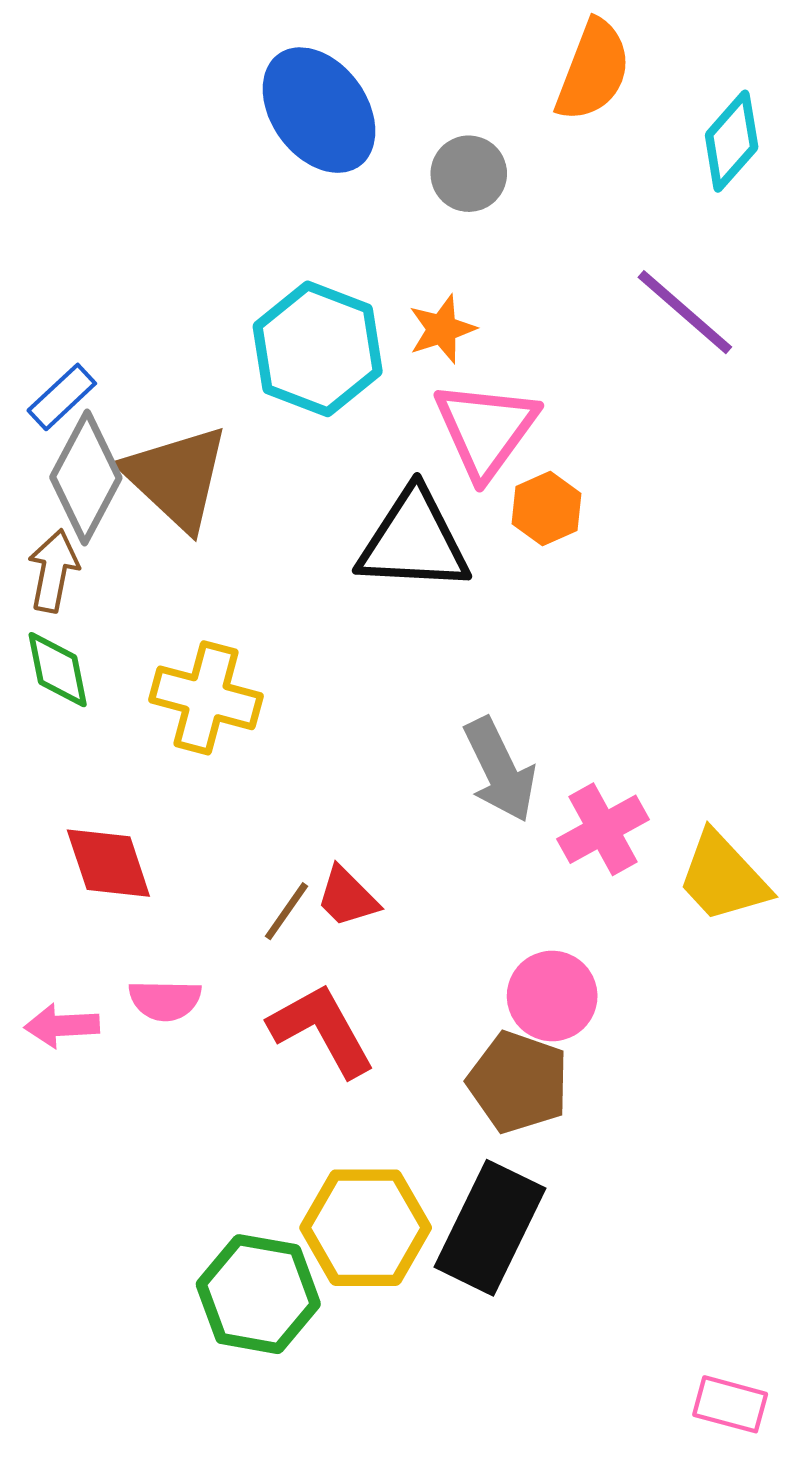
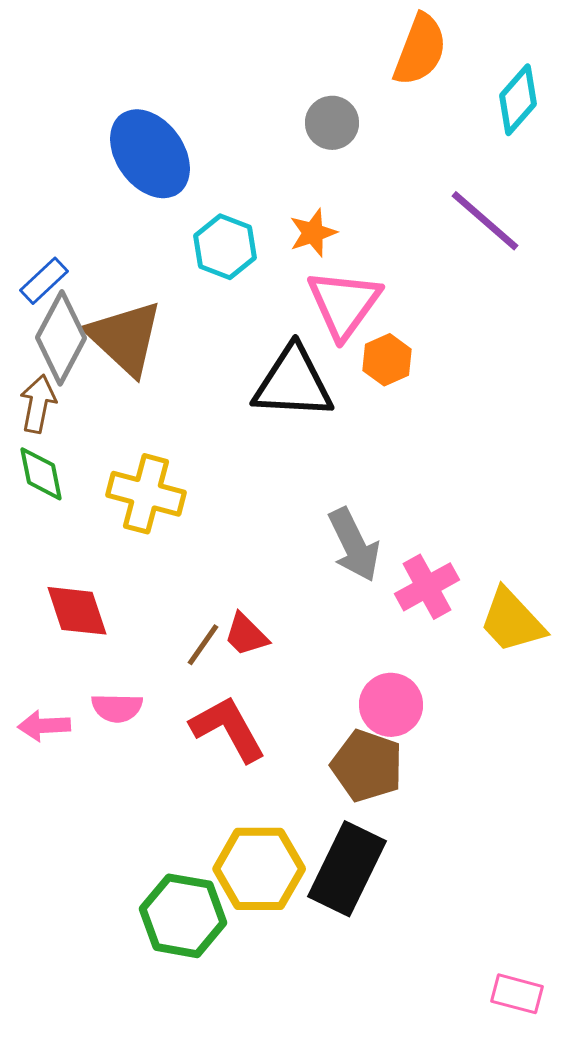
blue ellipse: (319, 110) -> (150, 154), moved
cyan hexagon: (318, 349) -> (225, 247), size x0.7

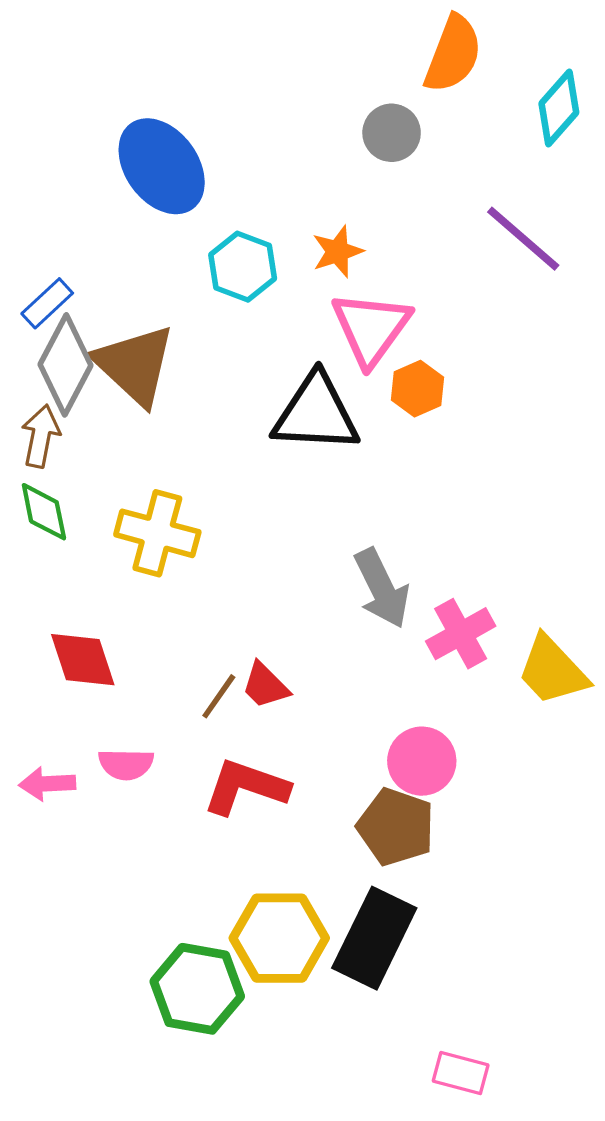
gray circle: (332, 123) -> (392, 133), moved
red L-shape: (228, 729) -> (246, 787), turned -42
pink rectangle: (517, 994) -> (461, 1073), moved

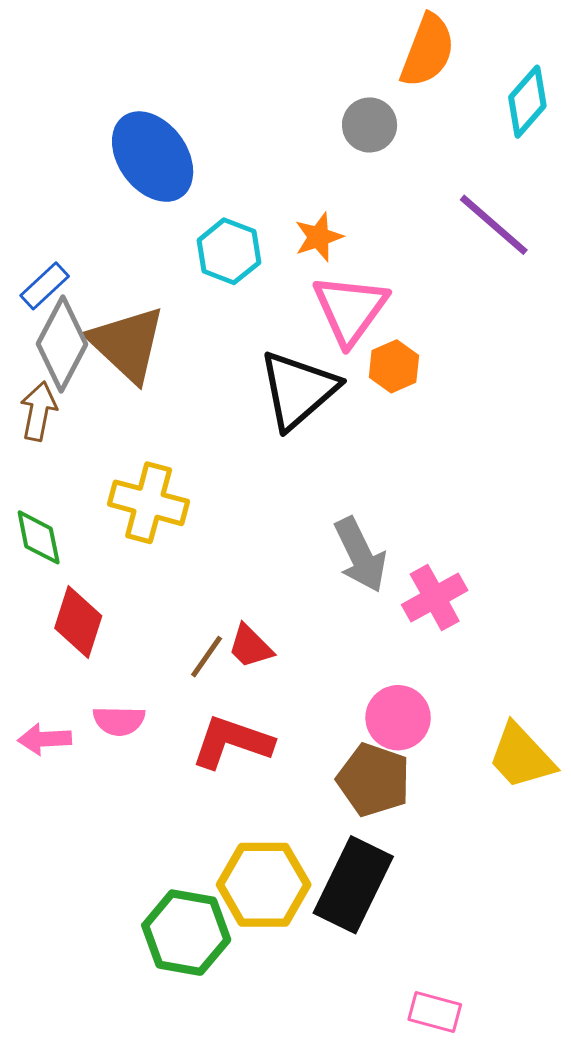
black triangle: (316, 413) -> (298, 390), turned -44
green diamond: (44, 512) -> (39, 537), moved
red diamond: (83, 660) -> (78, 622), turned 36
yellow trapezoid: (552, 670) -> (521, 756), moved

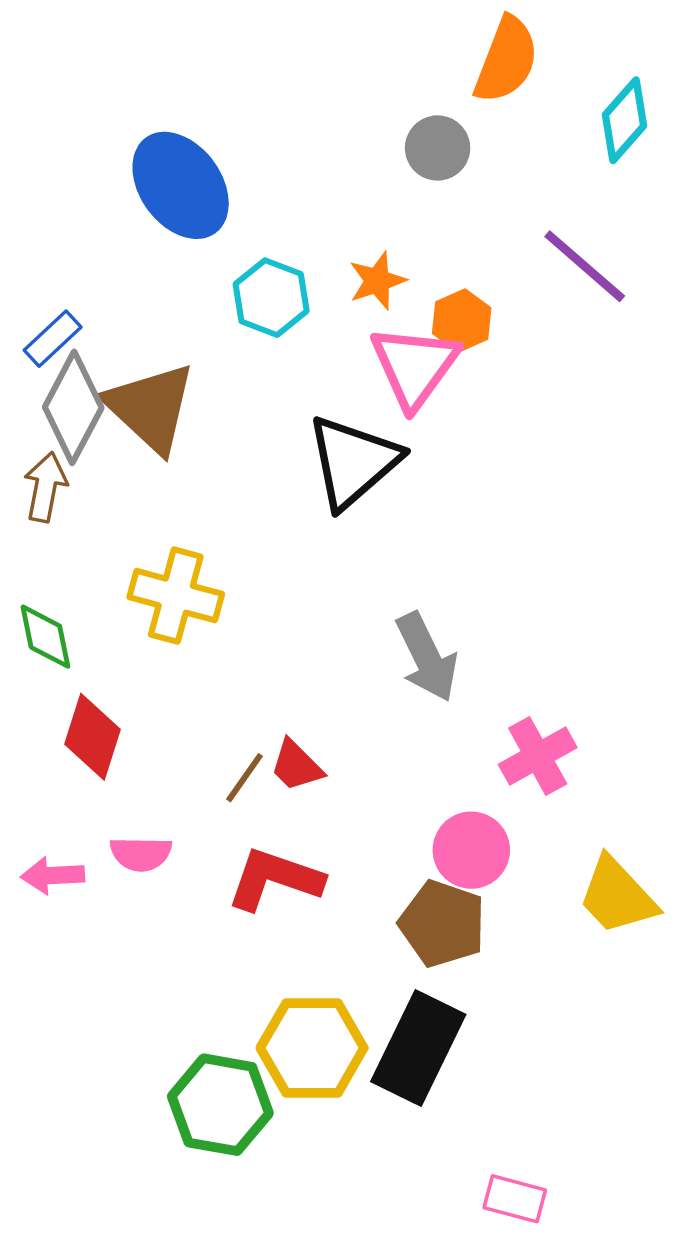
orange hexagon: (394, 366) -> (462, 321), moved
pink cross: (435, 598) -> (538, 756), moved

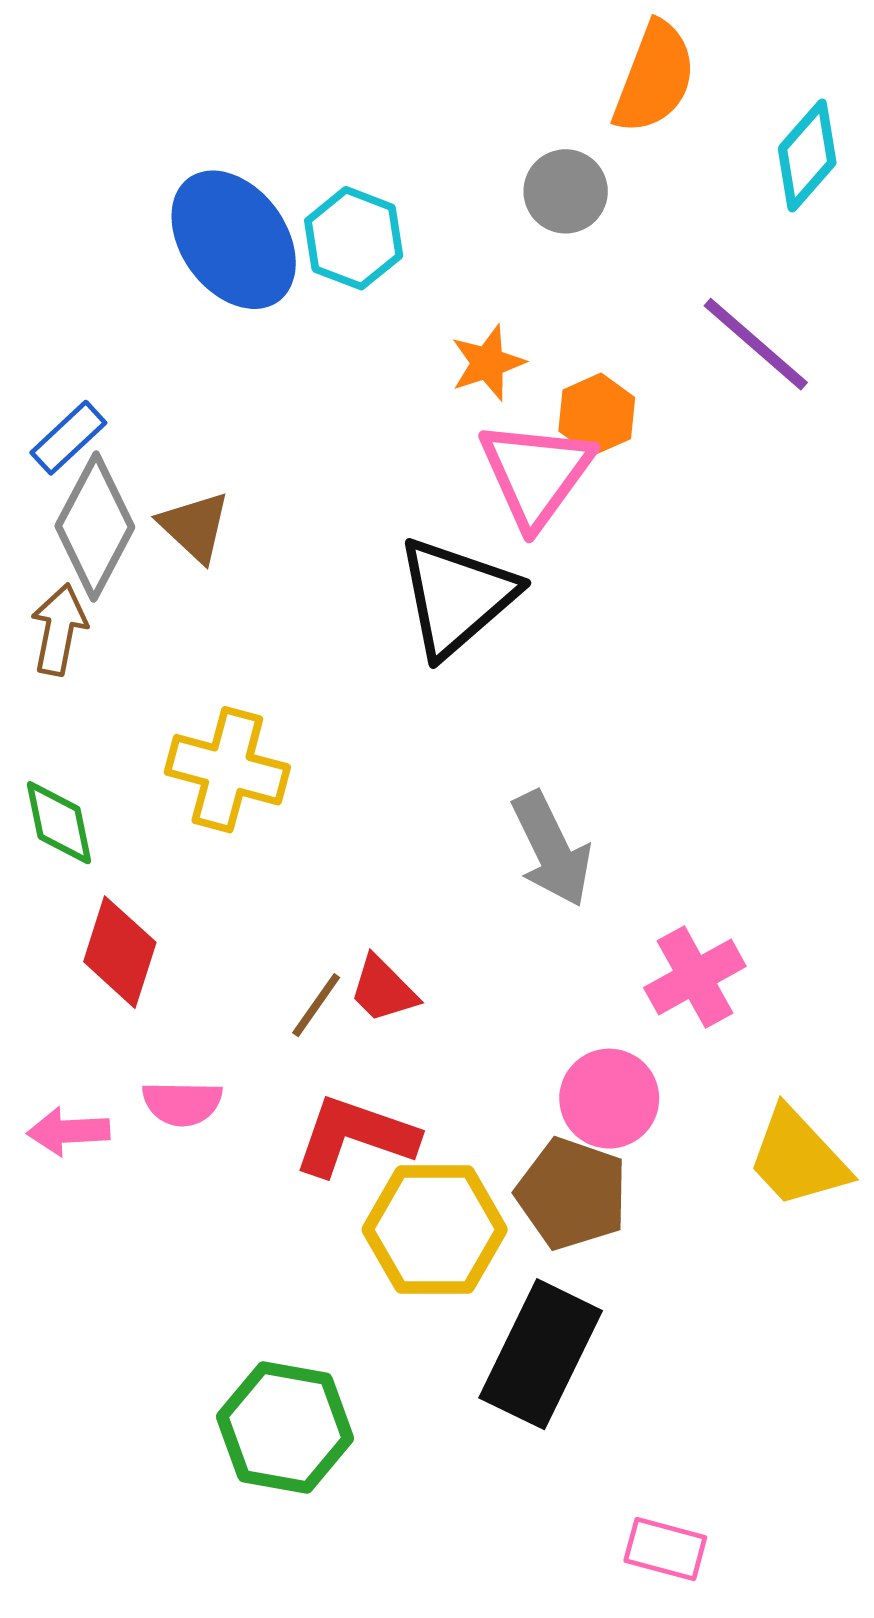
cyan hexagon: (271, 298) -> (354, 238), moved
brown triangle: (150, 407) -> (195, 527), size x0.6
yellow hexagon: (312, 1048) -> (435, 1230), moved

